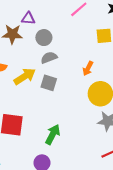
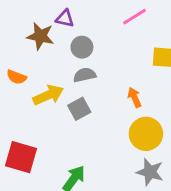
orange arrow: (88, 68) -> (134, 97), turned 120
gray square: (49, 83) -> (79, 109), turned 35

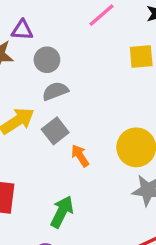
orange arrow: (134, 97) -> (80, 156), moved

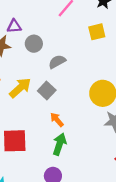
gray semicircle: (55, 91) -> (57, 62), moved
orange arrow: (80, 156) -> (57, 120), moved

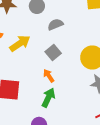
gray square: (47, 91) -> (53, 53), moved

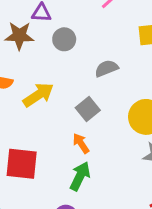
gray semicircle: (55, 24) -> (106, 68), moved

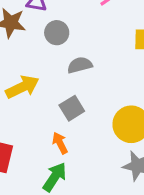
gray semicircle: (106, 68) -> (80, 65), moved

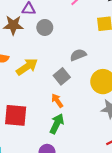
gray semicircle: (80, 65) -> (78, 55), moved

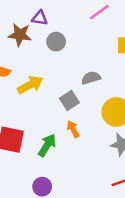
orange arrow: (57, 101) -> (73, 129), moved
green arrow: (57, 124) -> (47, 145), moved

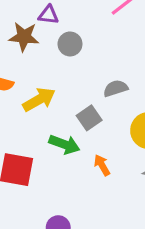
orange arrow: (73, 129) -> (102, 165), moved
green arrow: (47, 145) -> (64, 144), moved, turned 80

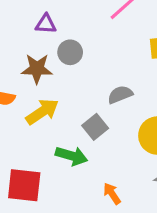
brown star: (24, 37) -> (37, 69), moved
orange arrow: (102, 165) -> (112, 194), moved

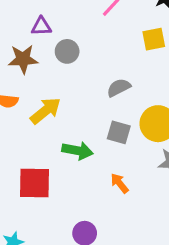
brown star: (37, 69) -> (23, 59), moved
gray square: (95, 127) -> (119, 132), moved, turned -30

